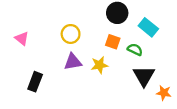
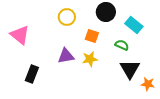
yellow circle: (71, 34) -> (67, 17), moved
pink triangle: (22, 38) -> (20, 35), size x1.5
orange square: (113, 42) -> (92, 36), moved

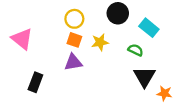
orange square: (92, 36) -> (74, 40), moved
yellow star: (90, 59) -> (100, 42), moved

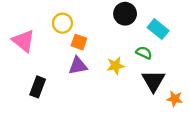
yellow circle: (74, 19) -> (62, 23), moved
yellow star: (100, 42) -> (116, 66), moved

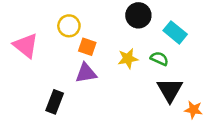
yellow star: (116, 66) -> (128, 59), moved
black rectangle: (38, 87) -> (55, 102), moved

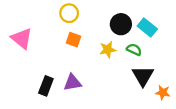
black circle: (138, 15) -> (121, 24), moved
yellow circle: (69, 26) -> (69, 13), moved
purple triangle: (86, 73) -> (72, 83), moved

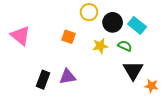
yellow circle: (69, 13) -> (89, 12), moved

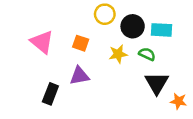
cyan rectangle: (137, 25) -> (162, 30), turned -36
pink triangle: (20, 36) -> (42, 42), moved
purple triangle: (68, 77) -> (79, 76), moved

